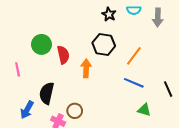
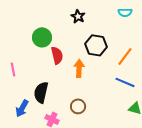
black star: (109, 14) -> (78, 16), moved
green circle: (41, 44) -> (42, 37), moved
brown circle: (75, 111) -> (78, 106), moved

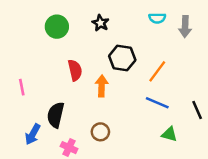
green circle: (42, 37) -> (57, 27), moved

